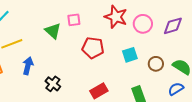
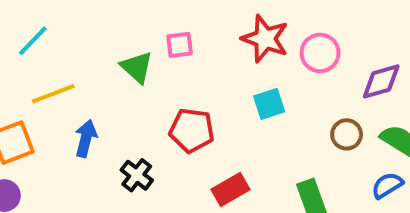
purple diamond: (173, 26) -> (381, 81), moved
red pentagon: (93, 48) -> (192, 130), moved
cyan square: (130, 55) -> (269, 104), moved

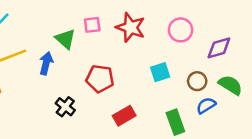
red star: (265, 39) -> (131, 27), moved
cyan square: (269, 104) -> (160, 72), moved
blue arrow: (86, 138) -> (46, 63), moved
blue semicircle: (387, 185) -> (206, 105), moved

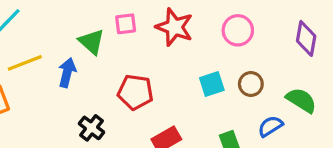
purple diamond: (219, 48) -> (306, 38), moved, turned -64
brown circle: (197, 81) -> (251, 84), moved

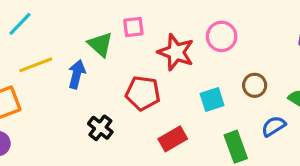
red star: (174, 27) -> (176, 52), moved
pink circle: (238, 30) -> (222, 36), moved
cyan square: (212, 84) -> (212, 99), moved

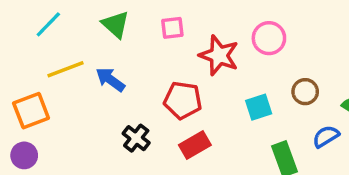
green triangle: (100, 44) -> (116, 24), moved
blue arrow: (77, 74) -> (110, 80), turned -68
red rectangle: (173, 139) -> (195, 145), moved

